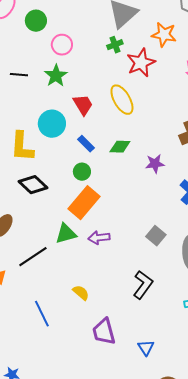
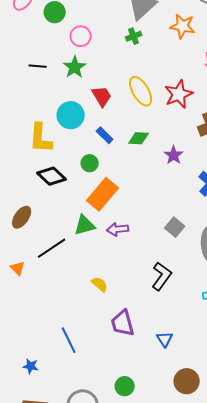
red star: (141, 63) -> (179, 94), moved
purple star: (155, 164) -> (174, 155), turned -30
green circle: (82, 172) -> (90, 163), moved
blue line: (42, 314) -> (69, 340), moved

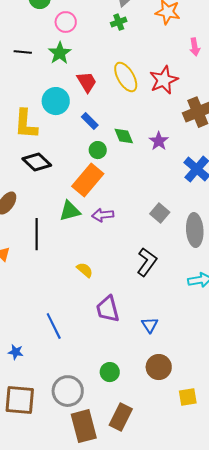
green diamond: (139, 138) -> (124, 136), moved, turned 65
green circle: (90, 163) -> (98, 150), moved
black line: (52, 248) -> (37, 234), turned -56
brown circle: (187, 381) -> (159, 367), moved

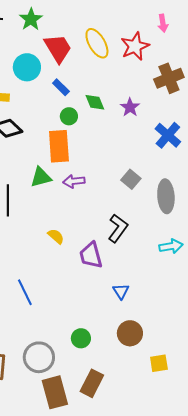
pink arrow: (195, 47) -> (163, 23), moved
red trapezoid: (87, 82) -> (58, 48), size x1.4
orange rectangle: (88, 180) -> (59, 146), turned -44
purple trapezoid: (108, 309) -> (91, 255), moved

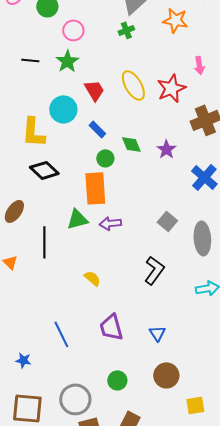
red trapezoid: (58, 48) -> (94, 90), size x0.7
purple trapezoid: (91, 255) -> (111, 327), moved

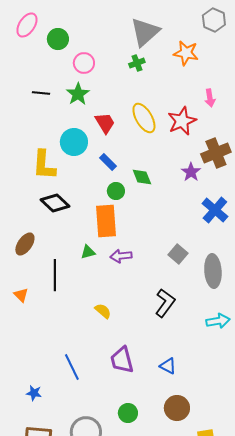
purple star: (166, 149) -> (191, 172), moved
green triangle: (77, 219) -> (88, 252), size x0.7
blue triangle: (157, 333) -> (168, 366), turned -30

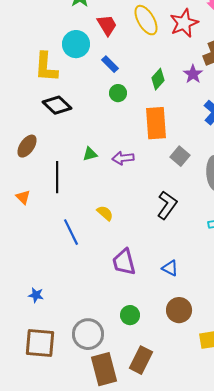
green diamond: (142, 177) -> (158, 79), moved, turned 65
orange rectangle: (106, 221) -> (156, 123), moved
blue line: (72, 367) -> (71, 232), moved

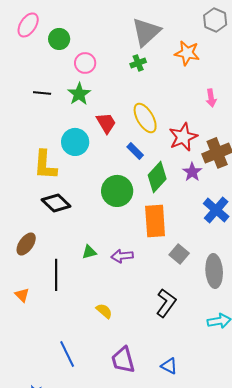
red star: (184, 23) -> (183, 137), moved
blue rectangle: (110, 64) -> (135, 151), moved
green diamond: (158, 79) -> (157, 177), size x1.4
green circle: (118, 93) -> (117, 191), size x1.8
blue line: (71, 232) -> (67, 354), moved

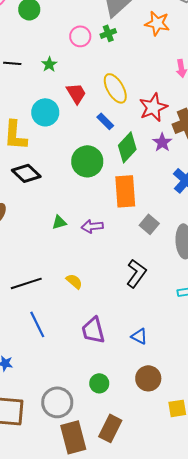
pink circle: (85, 63) -> (80, 36), moved
green star: (79, 94) -> (49, 64), size x0.7
black line: (56, 275) -> (26, 283), moved, turned 72

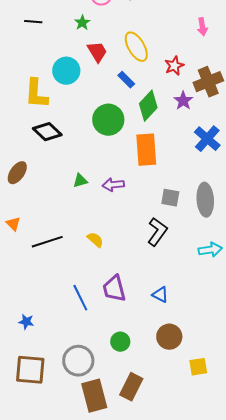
green star: (49, 64) -> (82, 23), moved
red star: (153, 107) -> (174, 66), size x0.7
gray square: (149, 224) -> (170, 198), moved, turned -30
blue line: (37, 324) -> (80, 298), moved

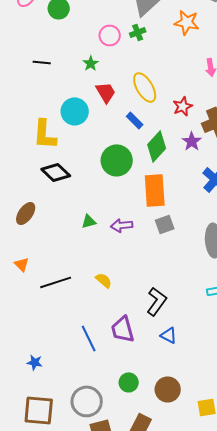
gray square: (170, 198) -> (165, 224), moved, turned -30
black L-shape: (157, 232) -> (157, 301), moved
brown circle: (169, 337) -> (168, 389), moved

